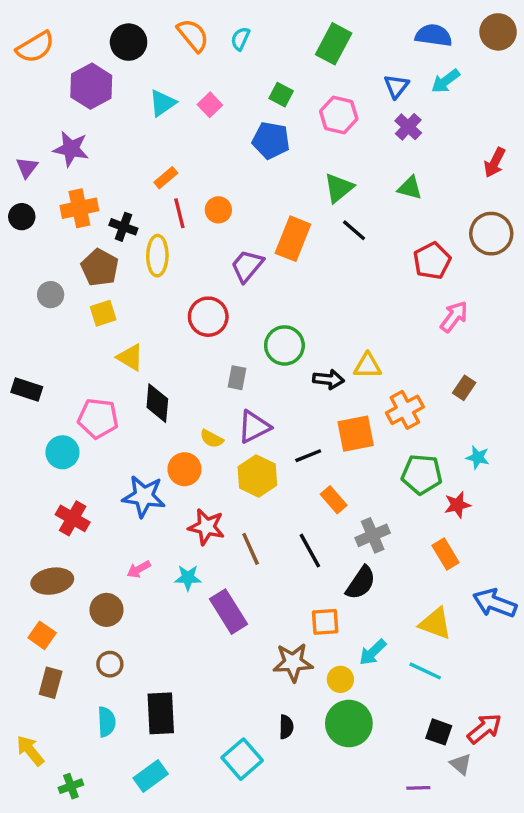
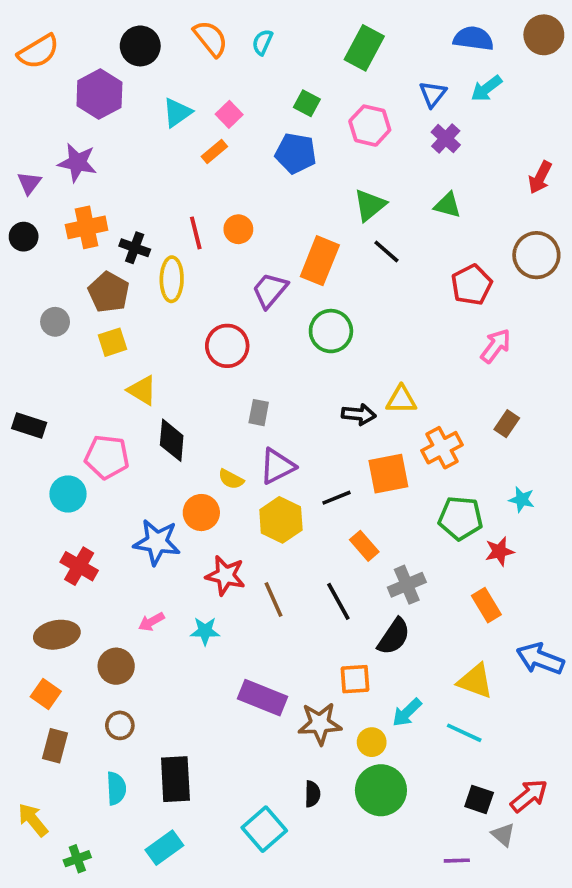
orange rectangle: (166, 178) -> (214, 151), moved
green circle: (284, 345) -> (331, 331), moved
purple rectangle: (229, 612) -> (262, 698), moved, turned -36

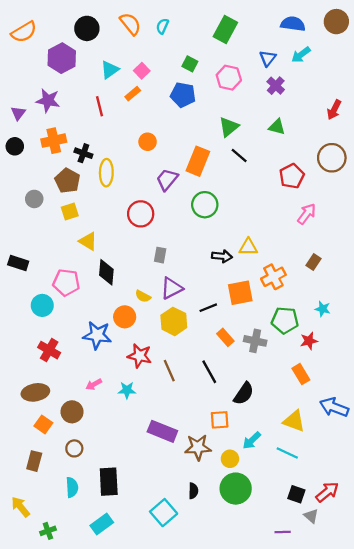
red line: (196, 233) -> (99, 106), moved
gray cross: (407, 585) -> (255, 341), moved, turned 35
orange square: (46, 694) -> (43, 424), moved

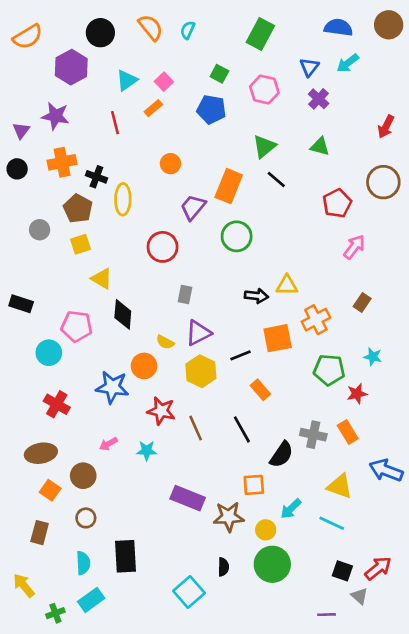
gray cross: (255, 341) -> (313, 435), moved
cyan rectangle: (102, 524) -> (91, 600), moved

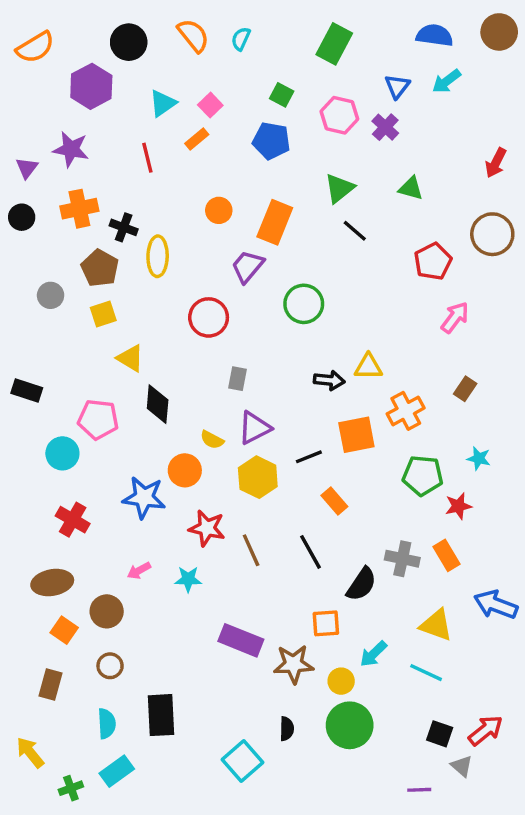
purple cross: (319, 99) -> (385, 127), moved
orange rectangle: (229, 186) -> (275, 222), moved

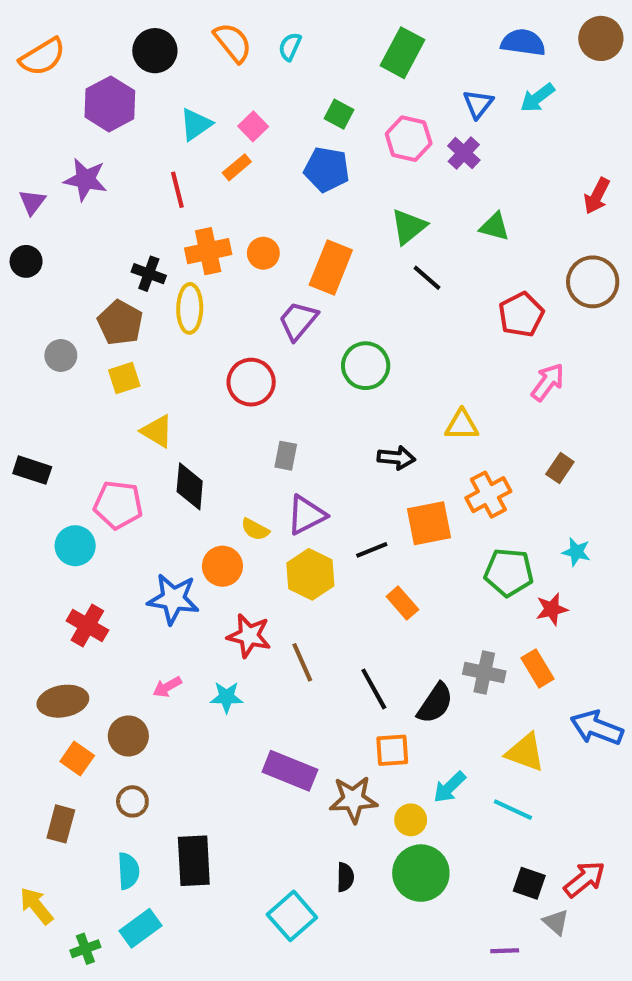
orange cross: (79, 209) -> (208, 251), moved
yellow triangle: (368, 367) -> (462, 425), moved
black line: (311, 552) -> (374, 689), moved

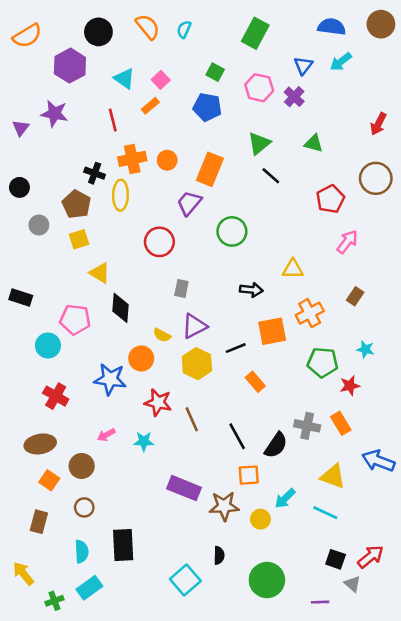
cyan triangle: (196, 124) -> (124, 79), turned -50
black circle: (26, 261) -> (19, 187), moved
green circle: (421, 873) -> (267, 580), moved

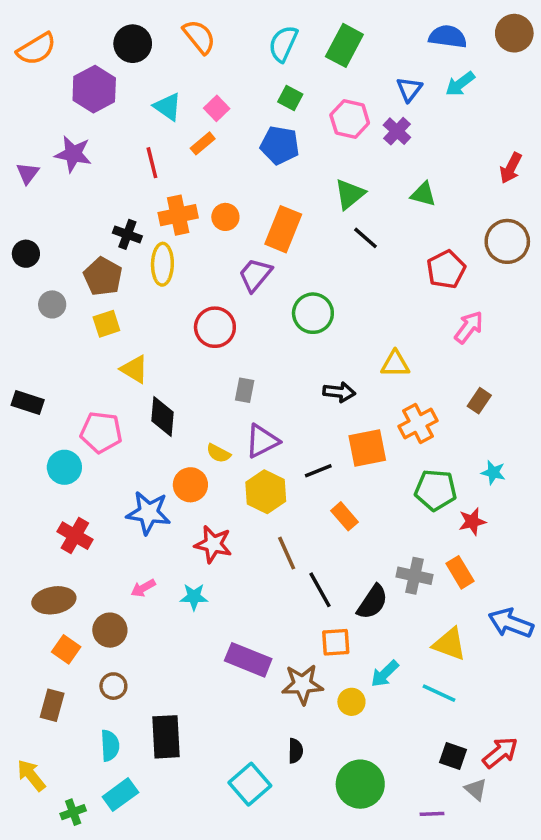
cyan semicircle: (184, 29) -> (283, 44), moved, size x1.5
brown line: (192, 419) -> (287, 553), moved

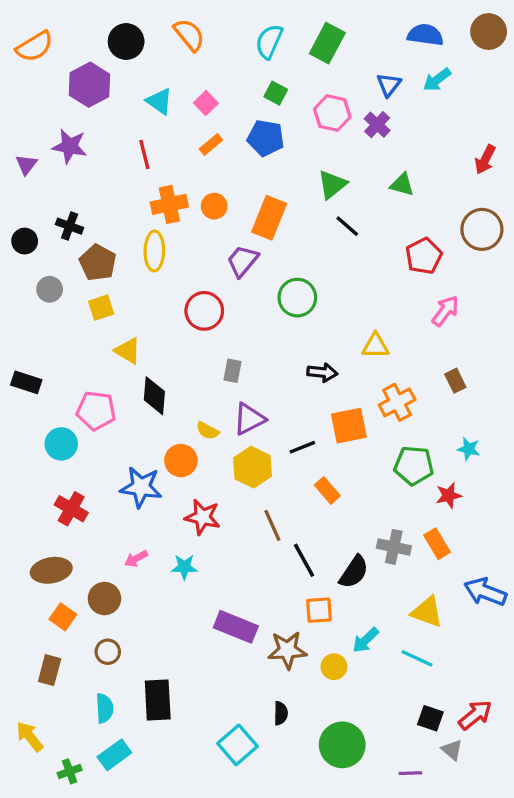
orange rectangle: (203, 143) -> (211, 145), moved
black cross: (127, 234) -> (70, 226), moved
brown rectangle: (479, 401) -> (455, 381), turned -60

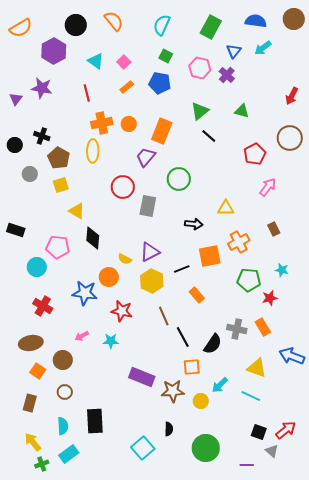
green rectangle: (327, 43) -> (211, 27), moved
gray rectangle: (232, 371) -> (148, 206), moved, size x1.5
yellow arrow: (30, 737) -> (33, 442), moved

